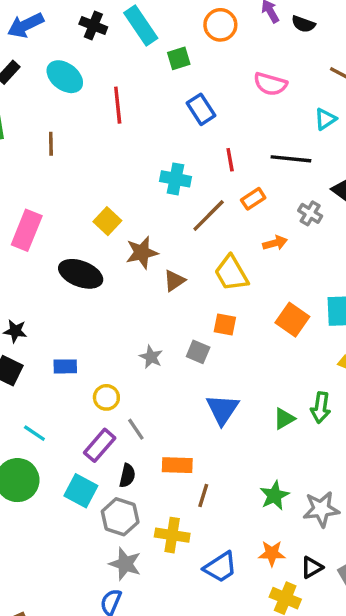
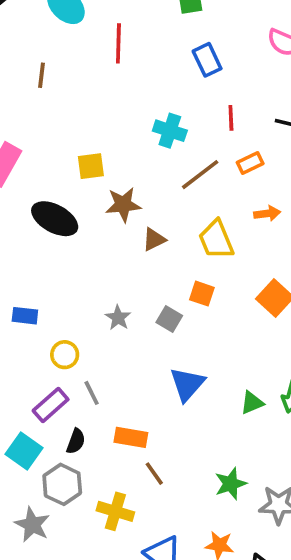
yellow square: (107, 221) -> (91, 166), turned 32
brown line: (203, 496) -> (154, 474), turned -60
gray star: (125, 564) -> (32, 525), moved

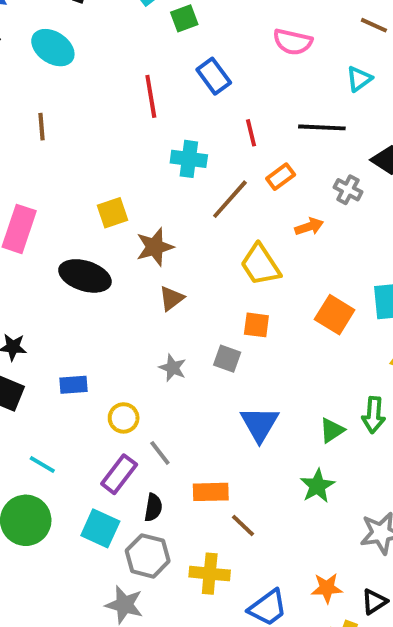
red line: (118, 43) -> (151, 96), moved
brown triangle: (154, 239) -> (171, 298), moved
green star: (231, 484) -> (317, 486), moved

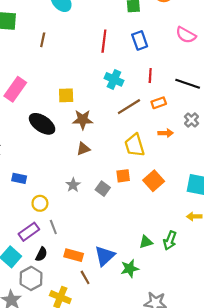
orange square: (335, 315) -> (154, 181), moved
orange square: (256, 325) -> (123, 176), turned -32
blue triangle: (259, 424) -> (105, 256), moved

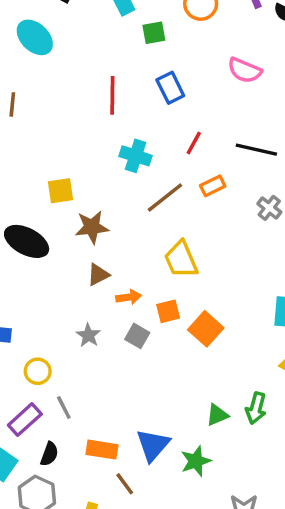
red line: (150, 76) -> (194, 143), turned 32
orange arrow: (166, 133) -> (129, 297), moved
orange square: (154, 181) -> (206, 329), moved

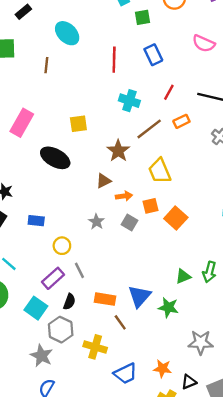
cyan ellipse: (35, 37) -> (67, 33), moved
brown star: (92, 227) -> (118, 151), moved, turned -30
green star: (196, 461) -> (168, 307), turned 30

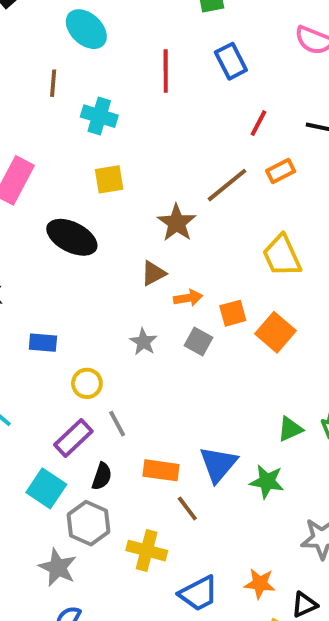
cyan cross: (129, 101) -> (99, 116), moved
yellow trapezoid: (160, 171) -> (282, 256), moved

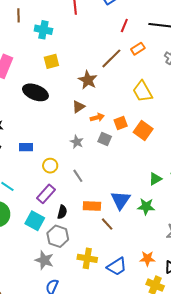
gray line: (117, 424) -> (78, 176), moved
yellow cross: (147, 551) -> (87, 258), moved

